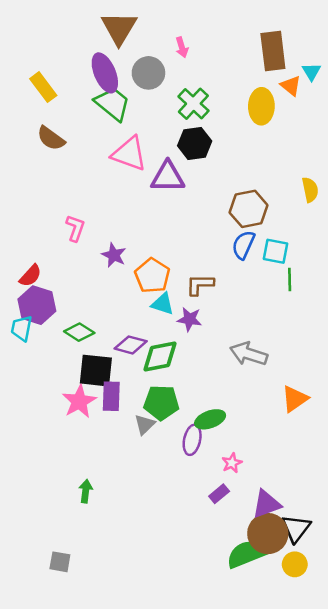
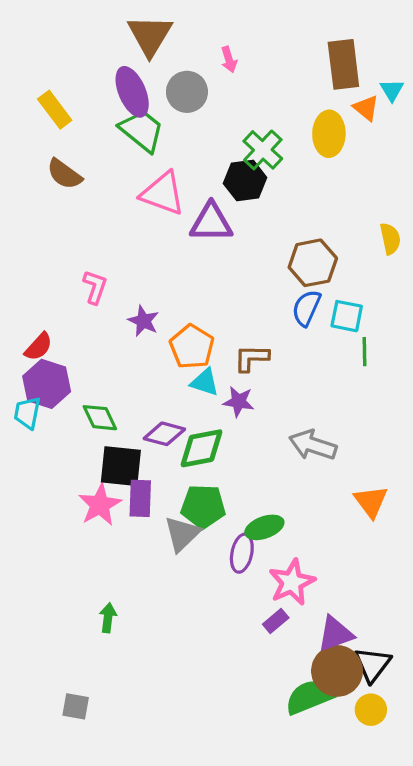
green cross: (193, 104) -> (263, 150), moved
green diamond: (79, 332) -> (100, 418), turned 32
orange triangle: (295, 399) -> (371, 502), turned -32
gray triangle: (145, 424) -> (182, 534), size x1.4
pink star: (232, 463) -> (292, 582), size x1.8

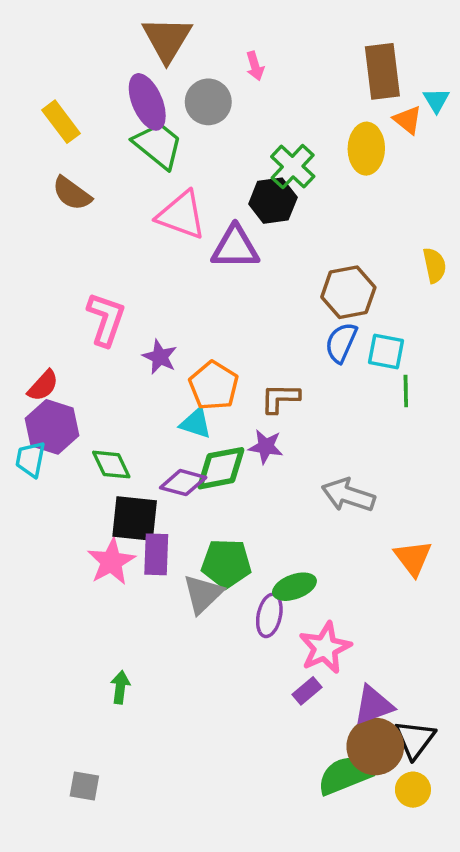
pink L-shape: (95, 287) -> (106, 319), size x1.4
cyan triangle: (205, 382) -> (196, 423), moved
green diamond: (201, 448) -> (221, 468), moved

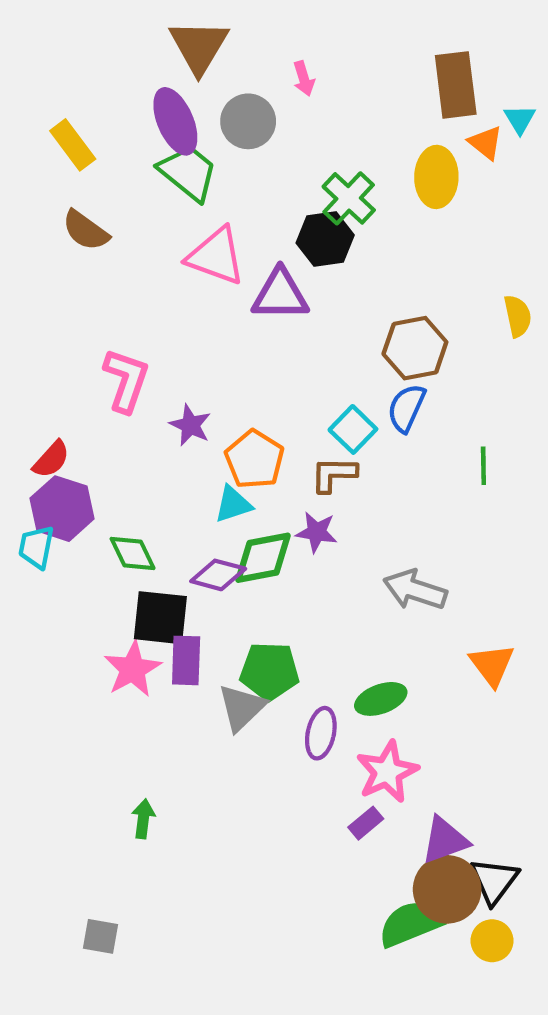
cyan square: (386, 351) -> (353, 429), moved, turned 33
cyan triangle: (196, 423) -> (233, 504), turned -36
green ellipse: (294, 587) -> (381, 699), moved

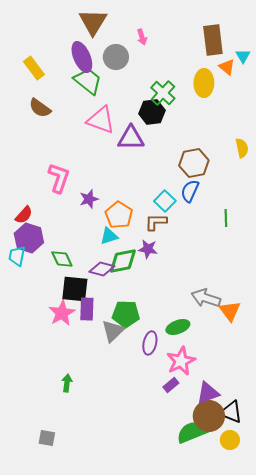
purple star: (190, 425) -> (89, 199), turned 30
gray arrow: (415, 590) -> (206, 298), moved
black triangle: (494, 881) -> (231, 412), turned -45

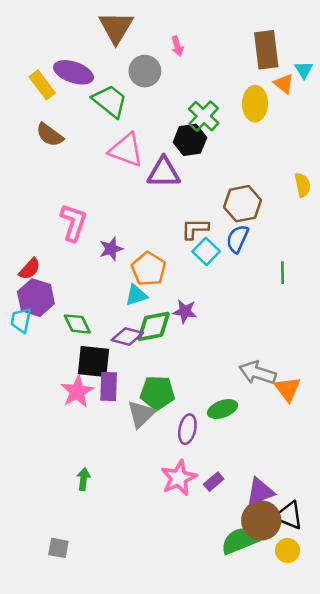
purple ellipse: (82, 57) -> (74, 72), moved, turned -48
brown L-shape: (156, 222) -> (195, 229), moved
pink star: (181, 361) -> (179, 478), moved

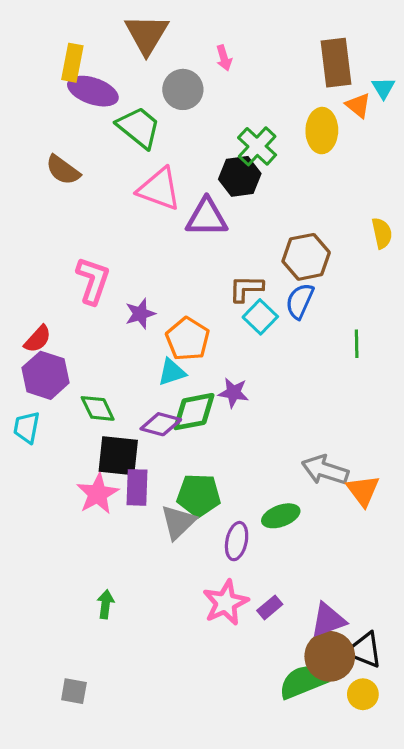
yellow rectangle: (42, 85) -> (72, 63), moved, turned 48
cyan trapezoid: (21, 320) -> (27, 427), moved

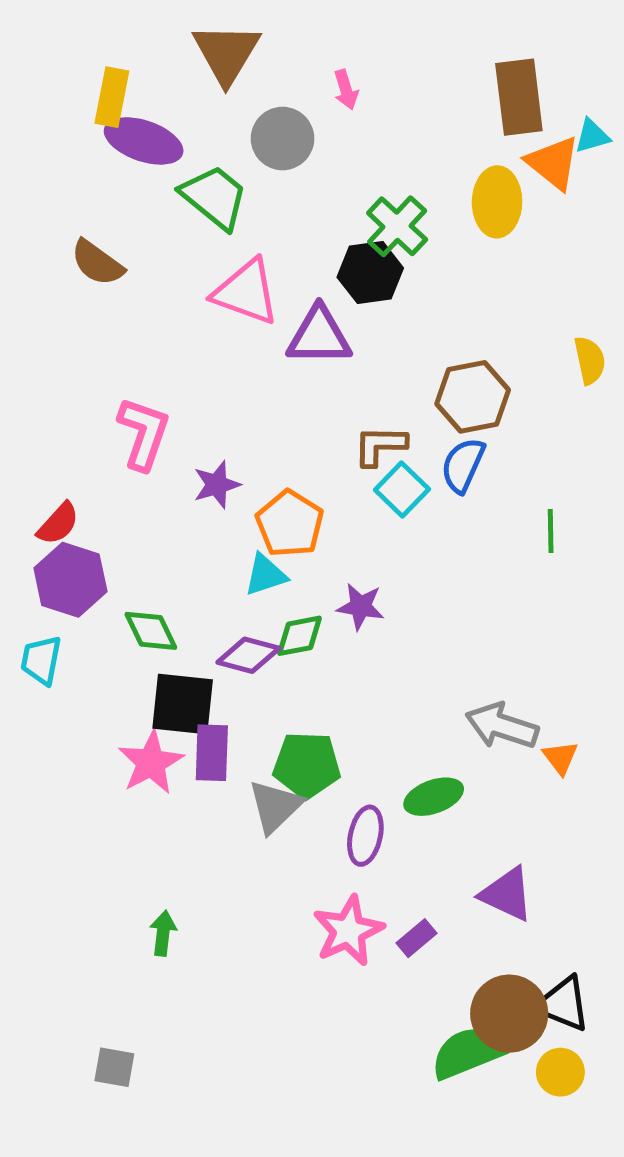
cyan triangle: (383, 88) -> (592, 136), turned 45
orange triangle: (358, 105) -> (553, 163), size x1.4
green diamond: (194, 412) -> (300, 636), size x0.7
orange triangle: (363, 491) -> (560, 758), size x0.7
purple triangle: (328, 620) -> (507, 894), moved, turned 45

